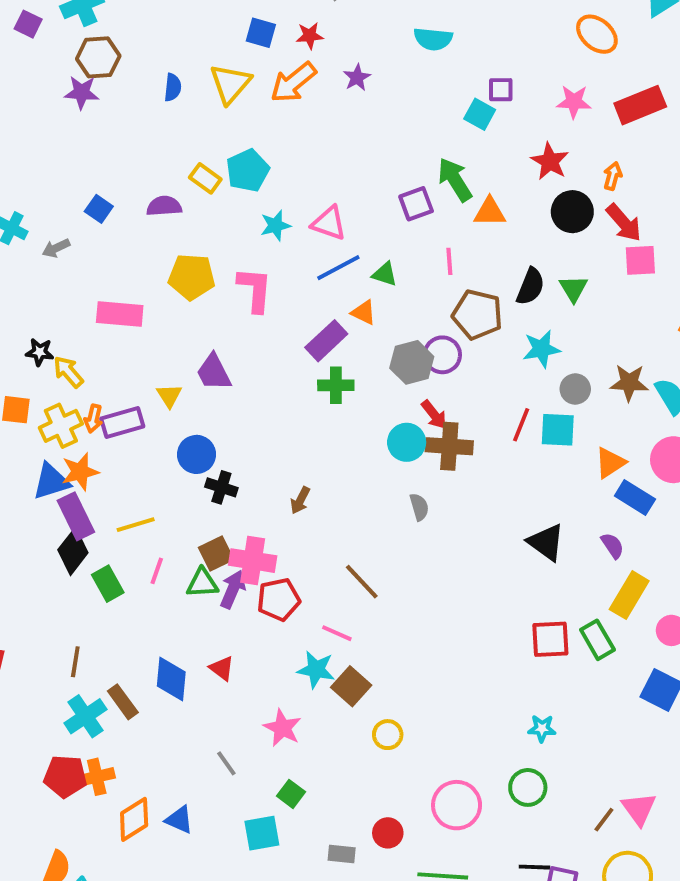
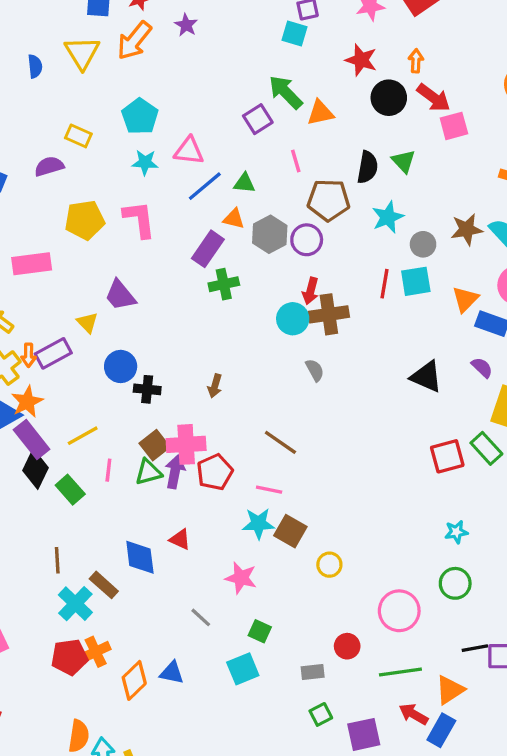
cyan pentagon: (248, 171) -> (140, 116), moved
cyan star: (275, 225) -> (145, 162), turned 30
gray hexagon: (412, 362) -> (270, 234), moved
red arrow: (434, 415) -> (310, 291), turned 65

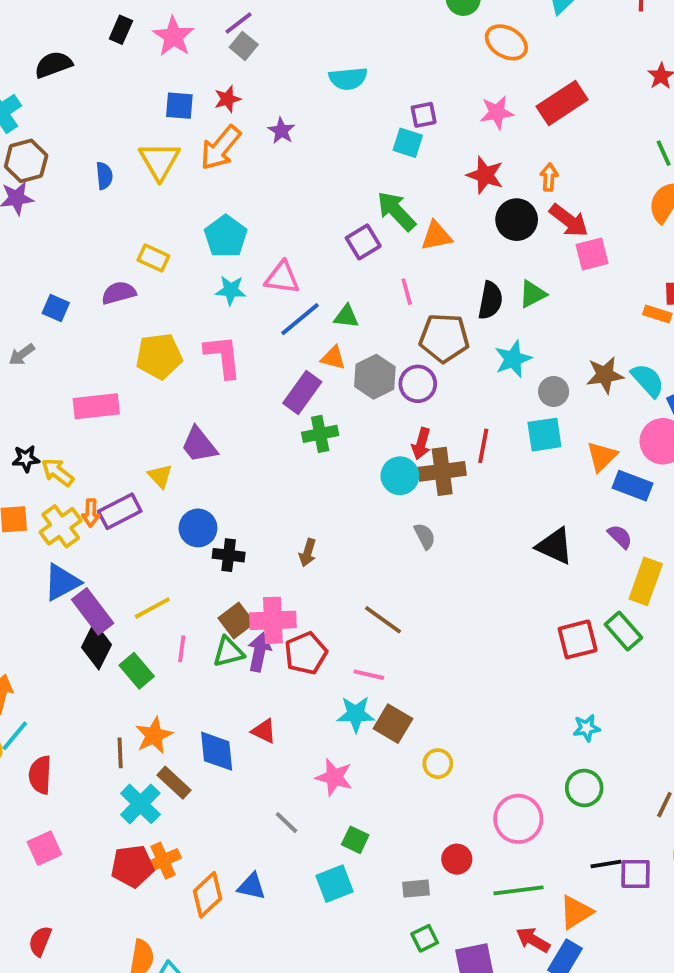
green triangle: (404, 161) -> (532, 294), turned 45
red line: (385, 284) -> (483, 446), moved
orange star: (27, 402) -> (154, 735), moved

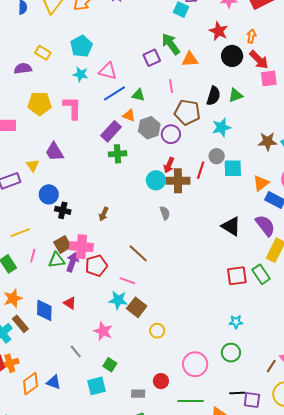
gray circle: (554, 391) -> (217, 156), moved
purple semicircle: (620, 537) -> (265, 225), size x1.6

